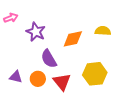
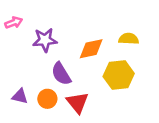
purple star: (36, 32) -> (45, 40), turned -30
yellow hexagon: (95, 74) -> (119, 75), moved

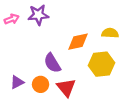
purple star: (45, 40) -> (38, 15), moved
purple triangle: (20, 96) -> (17, 82), turned -40

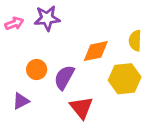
yellow semicircle: (110, 33) -> (135, 41), turned -91
purple semicircle: (52, 63) -> (64, 77), turned 60
orange circle: (41, 84) -> (37, 70), moved

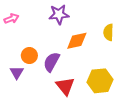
purple star: (47, 18) -> (59, 14), moved
yellow hexagon: (125, 79) -> (100, 81), moved
purple triangle: (21, 101) -> (17, 72), moved, turned -32

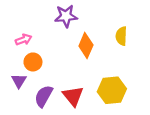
pink arrow: (11, 19) -> (24, 40), moved
orange diamond: (77, 41) -> (86, 46), turned -55
purple semicircle: (52, 62) -> (44, 96), moved

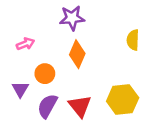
orange diamond: (86, 46) -> (77, 54), moved
orange circle: (33, 62) -> (45, 74), moved

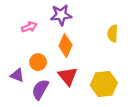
pink arrow: (25, 44) -> (29, 27), moved
purple triangle: (20, 89) -> (17, 75), turned -40
red triangle: (80, 106) -> (68, 76), moved

